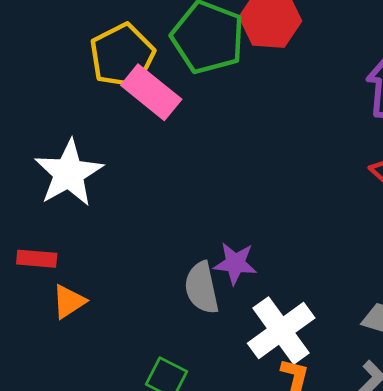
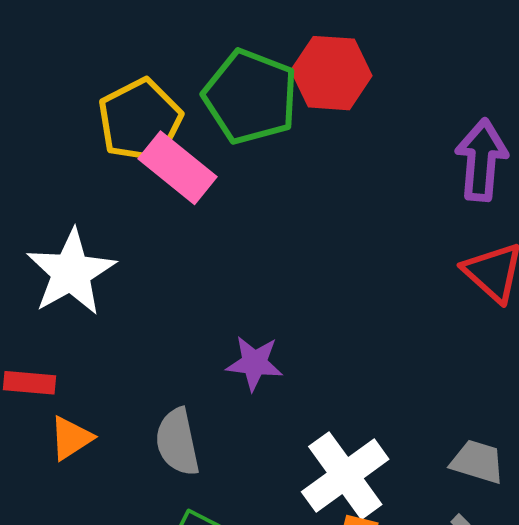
purple star: (235, 263) -> (254, 363), moved
gray semicircle: (202, 288) -> (177, 442), moved

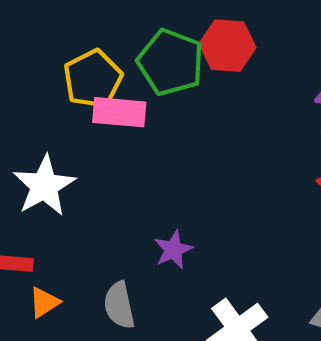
pink rectangle: (177, 168) -> (119, 112), turned -34
purple star: (254, 363) -> (173, 250), turned -30

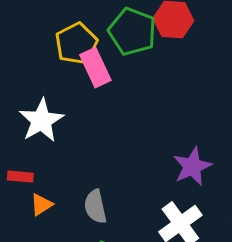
pink rectangle: (119, 112) -> (95, 68), turned 60
purple star: (173, 250) -> (192, 167), moved, size x1.4

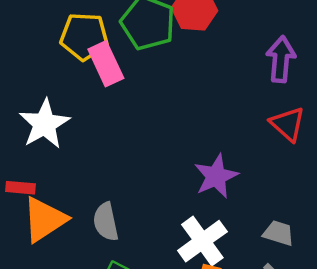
yellow pentagon: (76, 44) -> (84, 36), turned 30
orange triangle: (41, 205) -> (44, 219), size x1.8

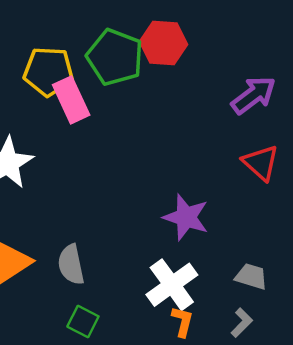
purple arrow: (281, 59) -> (254, 95), turned 48
purple star: (216, 176) -> (186, 217), turned -30

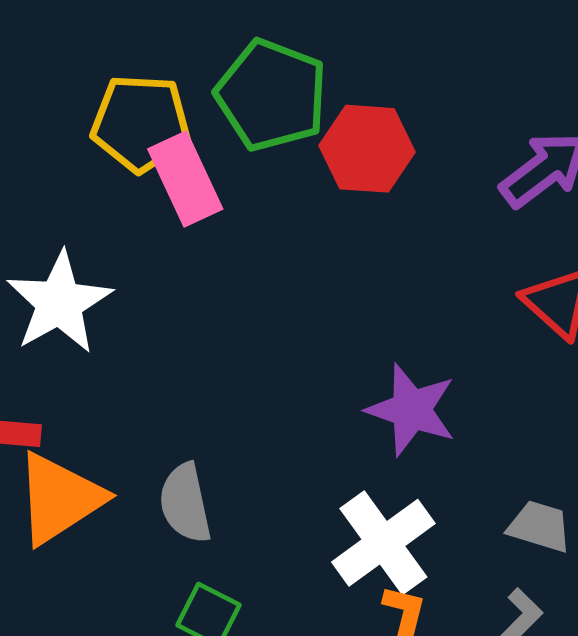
red hexagon: (164, 43) -> (367, 149), moved

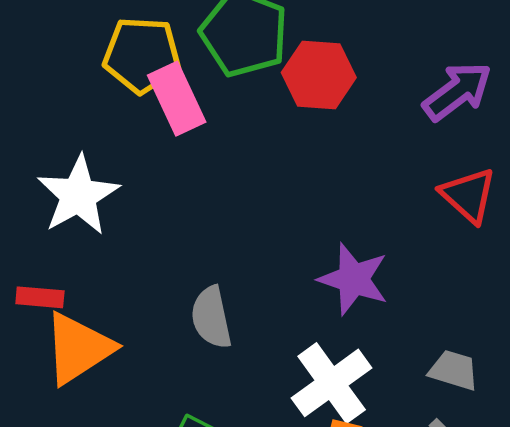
gray semicircle: (185, 503) -> (211, 317), moved

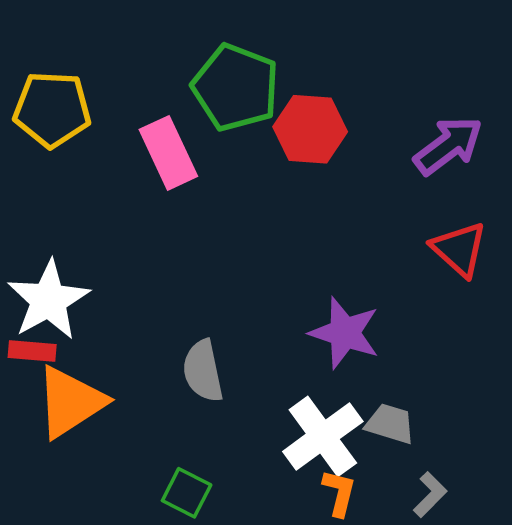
yellow pentagon: (142, 55) -> (52, 109), moved
white star: (78, 195) -> (48, 300), moved
gray trapezoid: (454, 370) -> (390, 424), moved

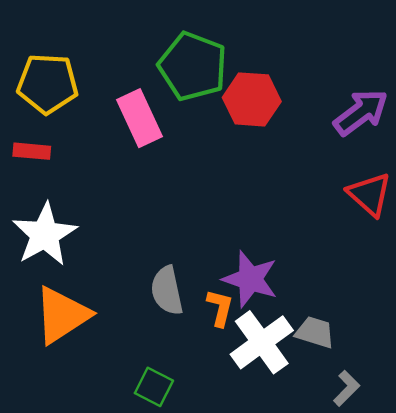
purple star: (345, 333) -> (250, 279), moved
red rectangle: (32, 351) -> (32, 151), moved
orange L-shape: (339, 493) -> (220, 308), moved

